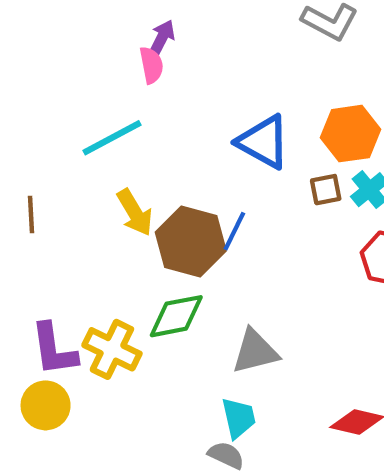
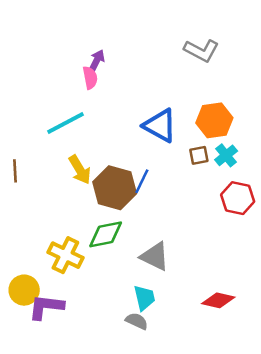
purple L-shape: (54, 349) -> (46, 307), moved, turned 105
gray triangle: (255, 351) -> (155, 256), turned 40

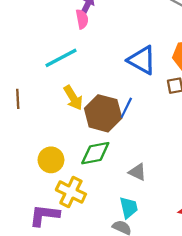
yellow cross: (65, 255) -> (71, 192), moved
gray triangle: (155, 256) -> (137, 172), size x0.7
yellow circle: (24, 290) -> (51, 160), moved

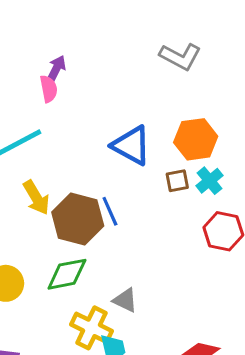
blue line: (126, 108) -> (110, 211), turned -50
yellow cross: (71, 192) -> (91, 328), moved

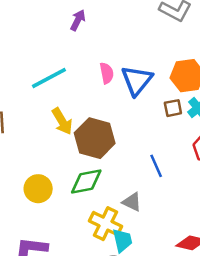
pink semicircle: (49, 89) -> (107, 73), moved
blue triangle: (131, 145) -> (137, 80), turned 40
blue line: (110, 211) -> (156, 166), moved

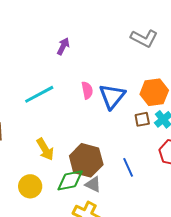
yellow arrow: (62, 121) -> (45, 149), moved
brown hexagon: (95, 138) -> (86, 160), moved
gray triangle: (132, 202) -> (93, 184), moved

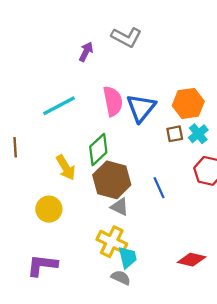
gray L-shape: (144, 38) -> (126, 37), moved
pink semicircle: (87, 90) -> (113, 101), size x1.5
green diamond: (70, 180) -> (98, 150), moved, turned -32

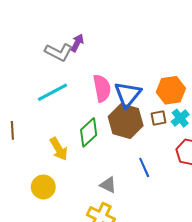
gray L-shape: (126, 37) -> (59, 52), moved
brown hexagon: (112, 180) -> (126, 121), moved

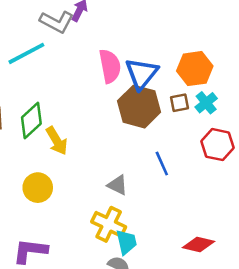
cyan line: (53, 92) -> (26, 53), moved
green diamond: (89, 132) -> (31, 120), moved

